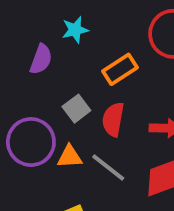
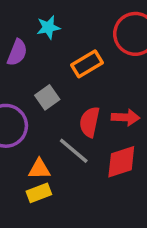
red semicircle: (113, 119) -> (90, 122), moved
orange triangle: (70, 157) -> (39, 169), moved

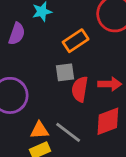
gray square: (47, 97) -> (65, 72), moved, turned 30
gray line: (74, 151) -> (68, 132), moved

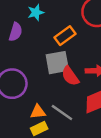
gray square: (65, 72) -> (57, 63), size x1.5
red semicircle: (80, 89) -> (70, 76), turned -42

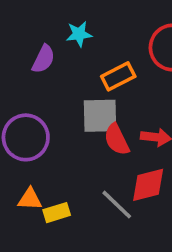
orange triangle: (38, 112) -> (30, 199), moved
gray line: (62, 113) -> (117, 205), moved

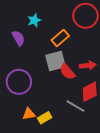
purple semicircle: (43, 59) -> (18, 38), turned -42

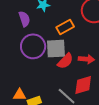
red semicircle: (67, 72) -> (65, 61), turned -108
purple circle: (19, 82) -> (33, 46), moved

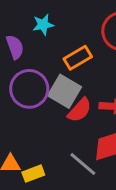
gray square: (56, 49) -> (65, 91), turned 35

